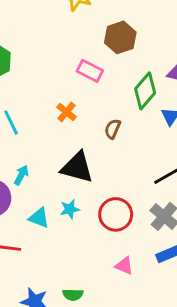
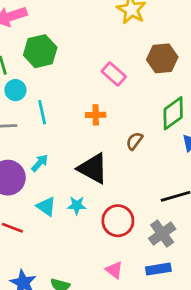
pink rectangle: (90, 71) -> (114, 74), moved
orange cross: (66, 112) -> (96, 115), turned 36

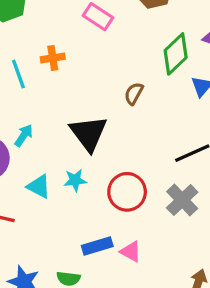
orange cross: (96, 115) -> (53, 58), moved
black triangle: (93, 168) -> (89, 133), turned 32
blue rectangle: (158, 269) -> (97, 246), moved

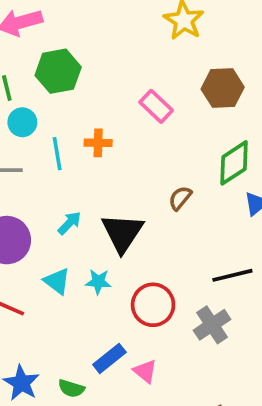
cyan arrow: (24, 135) -> (69, 223), moved
blue rectangle: (97, 246) -> (109, 358), turned -32

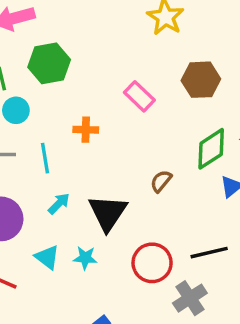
cyan line: (57, 154) -> (45, 158), moved
red circle: (153, 305) -> (152, 263), moved

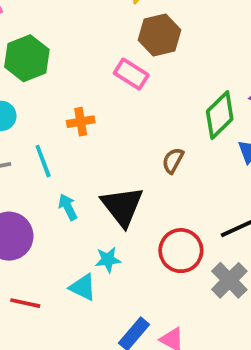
brown hexagon: (201, 80) -> (159, 35), moved
cyan arrow: (59, 204) -> (68, 207), turned -60
cyan triangle: (47, 257) -> (83, 287), moved

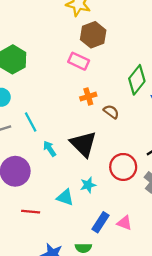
orange cross: (81, 122) -> (88, 97), moved
brown semicircle: (173, 161) -> (111, 112), turned 105
cyan star: (108, 260) -> (88, 185), moved

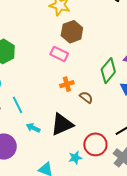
black triangle: (83, 144) -> (62, 124), turned 50
cyan arrow: (50, 149) -> (33, 128), turned -32
cyan star: (88, 185) -> (75, 158), moved

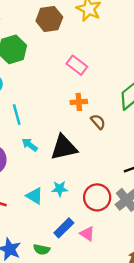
brown hexagon: (72, 32) -> (49, 19), moved
red circle: (95, 144) -> (97, 197), moved
cyan star: (75, 158) -> (60, 189), moved

